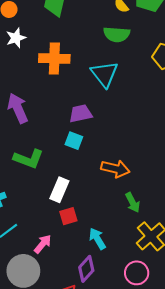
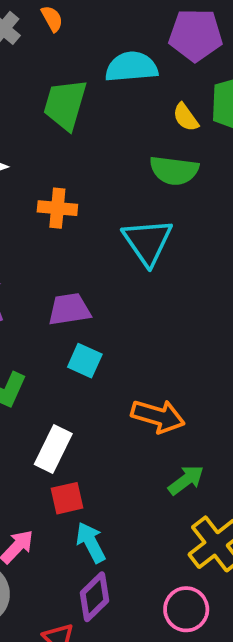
orange cross: (54, 58) -> (57, 208), size x0.7
purple trapezoid: (81, 114) -> (69, 309), moved
green arrow: (133, 203) -> (186, 480), turned -102
cyan arrow: (97, 239) -> (91, 542), moved

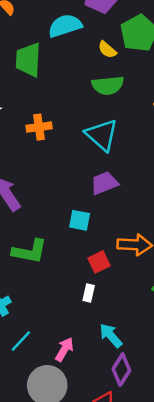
purple trapezoid: (69, 309) -> (104, 183), moved
white rectangle: (53, 449) -> (89, 293), moved, size x0.6
red square: (67, 498) -> (99, 262), moved

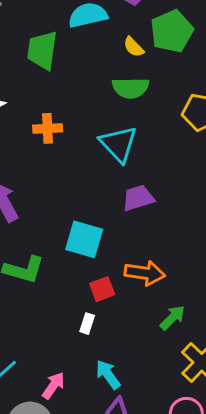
purple trapezoid: (104, 183) -> (138, 198), moved
cyan square: (80, 220) -> (84, 239), size x1.5

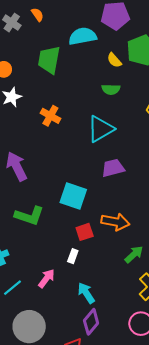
green semicircle: (131, 88) -> (111, 89), size x0.7
orange cross: (48, 128) -> (50, 116), turned 30
cyan triangle: (118, 144) -> (101, 129), turned 40
pink arrow: (53, 385) -> (46, 278), moved

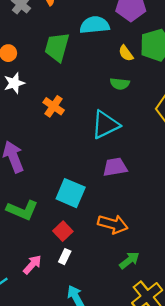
red square: (85, 232) -> (63, 231), moved, turned -30
pink arrow: (46, 278) -> (32, 265), moved

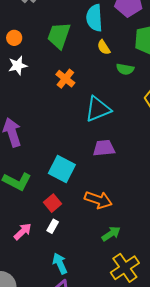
cyan semicircle: (95, 25) -> (94, 18), turned -92
yellow semicircle: (126, 53) -> (104, 47), moved
green semicircle: (120, 84) -> (125, 69), moved
orange cross: (54, 106) -> (65, 79), moved

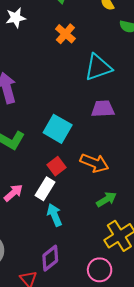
red square: (53, 203) -> (56, 166), moved
white rectangle: (53, 226) -> (45, 189), size x1.5
cyan arrow: (60, 263) -> (54, 215), moved

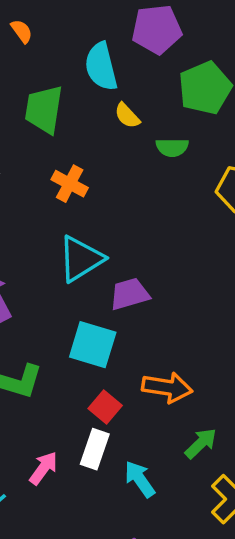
cyan triangle: (98, 67) -> (81, 259), moved
purple trapezoid: (103, 109) -> (130, 294), moved
cyan arrow: (54, 215) -> (140, 479), moved

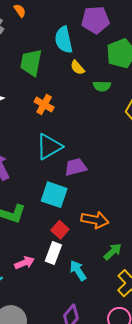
orange semicircle: (22, 31) -> (20, 11), moved
pink arrow: (44, 468) -> (25, 263), turned 30

